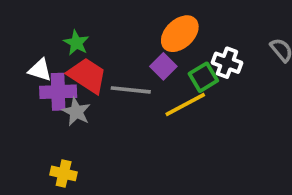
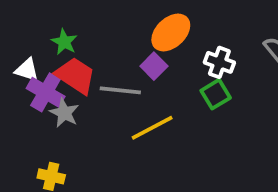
green square: (203, 77) -> (216, 94), moved
purple cross: (58, 92) -> (46, 92), turned 32
yellow line: (185, 104) -> (152, 128), moved

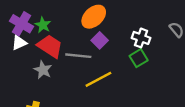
orange ellipse: (171, 33) -> (94, 17), moved
white triangle: (27, 70) -> (19, 43), turned -42
purple cross: (46, 92) -> (22, 24), moved

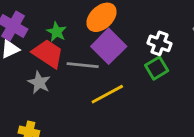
green star: (43, 25) -> (57, 32), moved
purple square: (100, 40) -> (109, 46), size x1.6

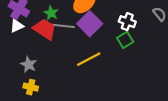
gray line: (83, 65) -> (63, 26), moved
gray star: (39, 83) -> (29, 65), moved

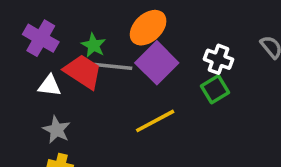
white triangle: (17, 26) -> (50, 86), moved, turned 32

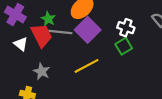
red trapezoid: (83, 72) -> (42, 35), turned 30
white triangle: (50, 86) -> (21, 44), turned 32
gray star: (57, 130) -> (42, 71), moved

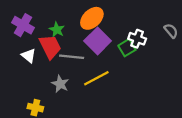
gray line: (60, 32) -> (72, 57), moved
green square: (124, 46) -> (127, 48), moved
gray star: (42, 71) -> (60, 84), moved

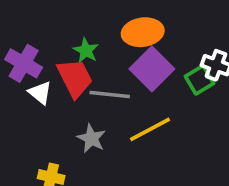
orange ellipse: (92, 18) -> (143, 32), turned 35
purple cross: (23, 25) -> (24, 63), moved

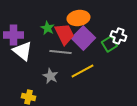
purple cross: (24, 63) -> (13, 35), turned -30
red trapezoid: (75, 78) -> (64, 34), moved
white triangle: (40, 93) -> (22, 51), size x1.5

